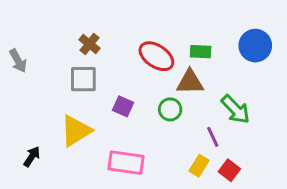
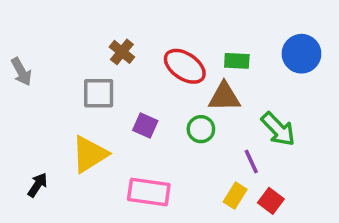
brown cross: (90, 44) -> (122, 52), moved

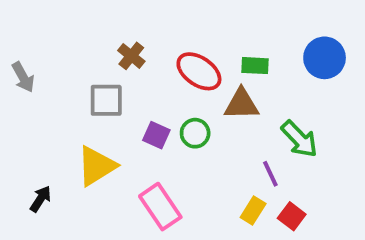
green circle: (201, 129) -> (195, 133), moved
pink rectangle: (149, 192) -> (160, 207), turned 48

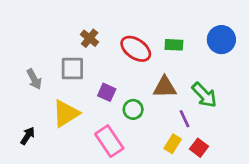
gray arrow: (23, 77) -> (34, 79), moved
brown triangle: (241, 104) -> (165, 87), moved
green circle: (195, 133) -> (133, 109), moved

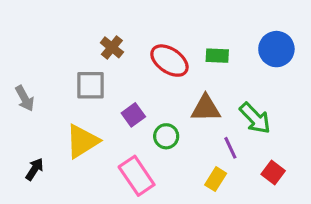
gray arrow: (34, 79) -> (25, 98), moved
purple square: (107, 92) -> (133, 115), turned 30
red square: (199, 148) -> (273, 172), moved

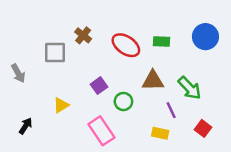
gray square: (90, 85) -> (55, 53), moved
yellow triangle: (82, 141) -> (61, 105), size x0.6
yellow rectangle: (216, 179) -> (160, 133), turned 70

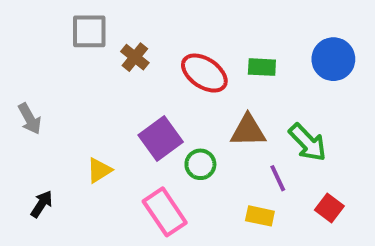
gray square: (55, 53) -> (89, 31), moved
purple square: (99, 86) -> (161, 139), size x1.5

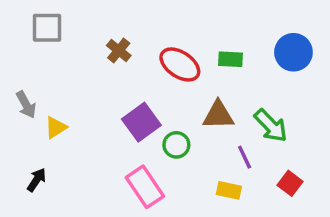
gray square: (89, 31) -> (47, 28), moved
yellow triangle: (99, 170) -> (56, 127), moved

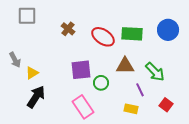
green rectangle: (231, 59) -> (132, 34), size x1.5
purple square: (141, 122) -> (81, 70), turned 30
black arrow: (37, 180) -> (36, 97), moved, size x1.6

